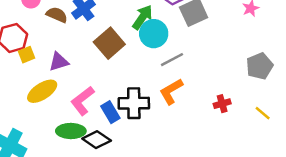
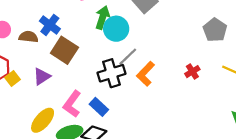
brown square: (109, 43) -> (64, 50), moved
gray line: (172, 60) -> (128, 57), moved
yellow ellipse: (42, 91) -> (43, 120), moved
black cross: (134, 103) -> (112, 73), moved

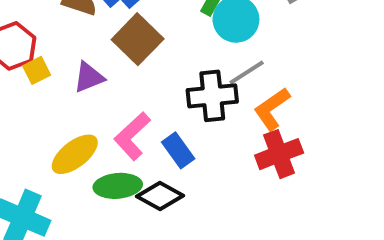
red cross: (192, 72) -> (279, 154), moved, size x1.6

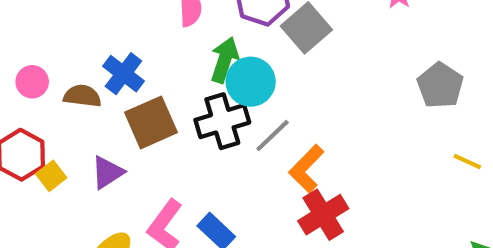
brown square: (138, 39) -> (151, 122), turned 33
black cross: (212, 96) -> (222, 121), moved

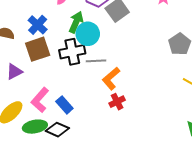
blue cross: (123, 74) -> (38, 25), moved
gray line: (273, 135) -> (96, 61), turned 36
red cross: (323, 215) -> (117, 102), size x0.7

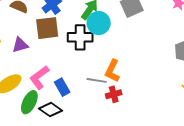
gray line: (96, 61) -> (97, 80), moved
orange L-shape: (111, 79) -> (112, 71), turned -35
green ellipse: (35, 127) -> (29, 102), turned -65

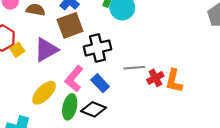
black cross: (80, 37) -> (97, 48), moved
purple triangle: (20, 45) -> (46, 50), size x1.4
orange L-shape: (112, 71) -> (174, 81), moved

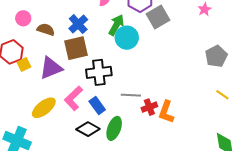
green ellipse: (70, 107) -> (114, 128), moved

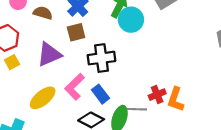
brown square: (76, 48) -> (76, 32), size x0.7
yellow square: (24, 65) -> (12, 62), moved
gray line: (131, 95) -> (136, 109), moved

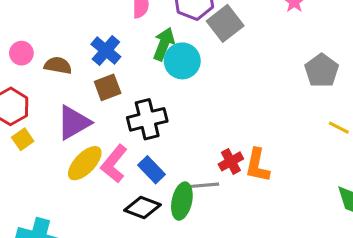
yellow ellipse: (43, 98) -> (85, 163), moved

